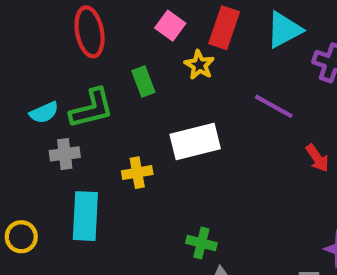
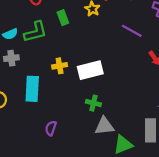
white rectangle: (195, 142) -> (90, 70), moved
gray cross: (65, 154) -> (11, 58), moved

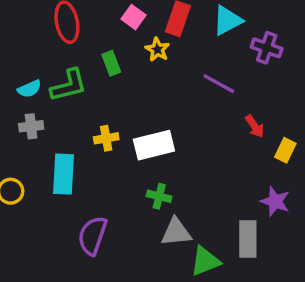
purple semicircle: (51, 128) -> (93, 236), size x1.6

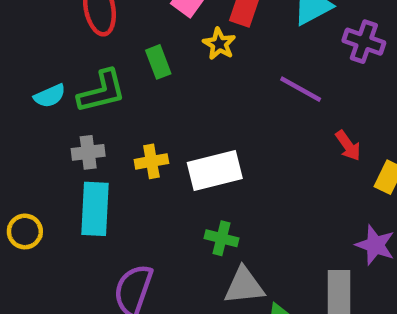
gray cross: (31, 126) -> (88, 152), moved

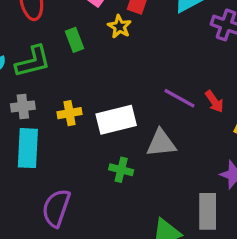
purple line: (301, 89) -> (179, 98), moved
gray triangle: (244, 286) -> (161, 143), moved

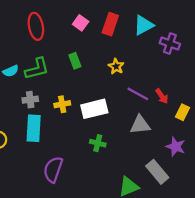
yellow star: (119, 27) -> (116, 66), moved
green rectangle: (74, 40) -> (75, 61), moved
gray triangle: (161, 143) -> (140, 125), moved
gray rectangle: (208, 211) -> (157, 172), turned -40

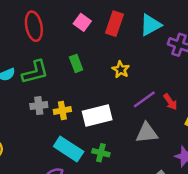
purple line: (138, 94) -> (144, 99), turned -65
gray cross: (30, 100) -> (39, 106), moved
cyan rectangle: (34, 128) -> (69, 149), moved, turned -60

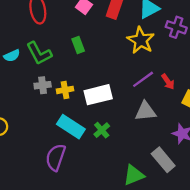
yellow star: (121, 70) -> (141, 40), moved, size x1.6
green L-shape: (35, 72) -> (39, 53), turned 76
green cross: (101, 153) -> (102, 130), turned 35

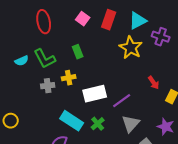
purple line: (143, 79) -> (122, 101), moved
yellow cross: (65, 90) -> (69, 78), moved
gray triangle: (145, 111) -> (131, 124), moved, turned -42

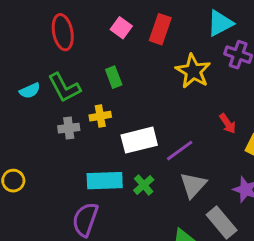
cyan triangle: (138, 21) -> (220, 23), moved
cyan rectangle: (72, 121) -> (105, 181), turned -35

